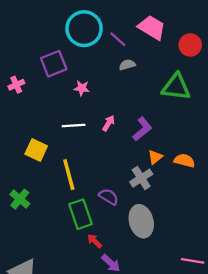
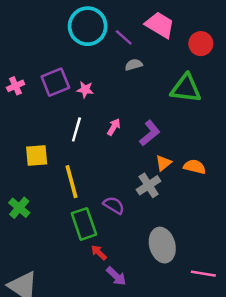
purple square: (54, 64) -> (55, 82), moved
white line: (74, 126) -> (76, 129), turned -70
yellow square: (36, 150) -> (37, 156), turned -30
gray ellipse: (141, 221) -> (162, 245), moved

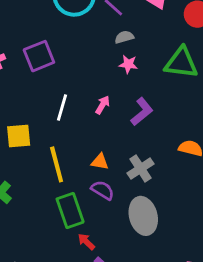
pink star: (85, 90) -> (128, 64), moved
orange triangle: (164, 163) -> (100, 162), moved, turned 49
gray ellipse: (162, 245) -> (143, 216), moved

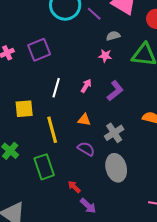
gray semicircle: (124, 37) -> (113, 36), moved
orange triangle: (100, 162) -> (84, 120), moved
green rectangle: (70, 210) -> (44, 167), moved

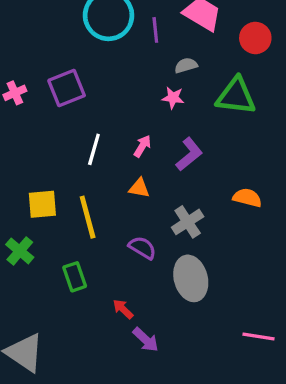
purple line: (94, 14) -> (155, 30), turned 42
yellow square: (24, 109) -> (42, 204), moved
orange triangle: (84, 120) -> (139, 188), moved
green rectangle: (44, 167) -> (75, 277), size x0.7

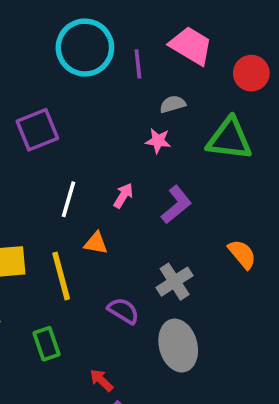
orange triangle: (139, 188) -> (96, 243), moved
orange semicircle: (247, 198) -> (242, 254), turned 36

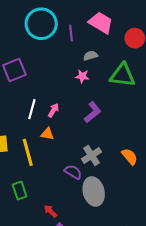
pink arrow: (123, 196) -> (53, 110), moved
orange semicircle: (242, 254) -> (130, 157), moved
purple semicircle: (123, 311) -> (73, 172), moved

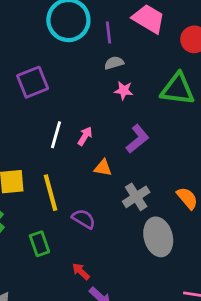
gray semicircle: (91, 56) -> (114, 63), moved
orange triangle: (47, 134) -> (103, 168), moved
purple semicircle: (73, 172) -> (84, 219), moved
gray ellipse: (94, 191) -> (158, 237), moved

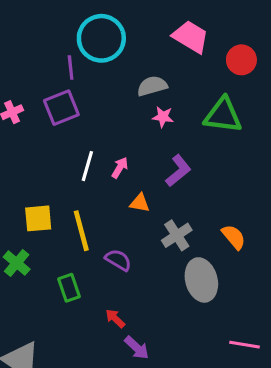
purple line: (108, 32) -> (71, 68), moved
gray semicircle: (114, 63) -> (152, 86), size x1.4

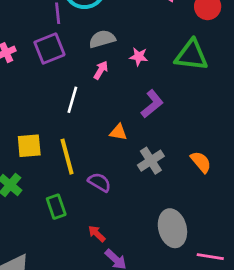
gray semicircle: (152, 86) -> (102, 39), moved
pink arrow: (120, 168) -> (101, 70), moved
gray ellipse: (201, 280) -> (172, 228), moved

